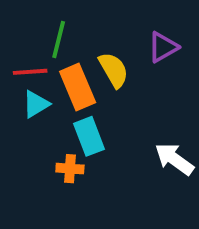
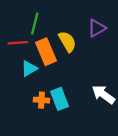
cyan triangle: (36, 104) -> (29, 69), moved
cyan rectangle: (89, 136) -> (60, 99), moved

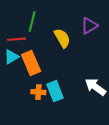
orange rectangle: (46, 52) -> (31, 63), moved
cyan triangle: (29, 69) -> (11, 57), moved

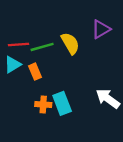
green line: (32, 22) -> (42, 47), moved, turned 60
orange rectangle: (31, 63) -> (35, 72), size x0.6

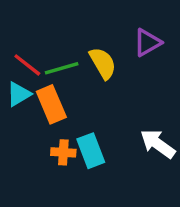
red line: (19, 45) -> (27, 65), turned 42
orange rectangle: (35, 72) -> (51, 104), size x1.5

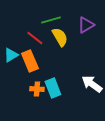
red line: (27, 65) -> (35, 38), moved
green line: (62, 68) -> (51, 20), moved

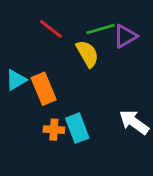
green line: (51, 20) -> (100, 29), moved
red line: (35, 38) -> (51, 29), moved

